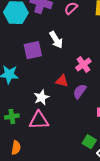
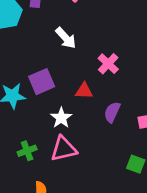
purple square: (33, 50) -> (42, 82), moved
purple semicircle: (80, 91) -> (112, 112), moved

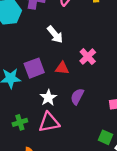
red triangle: (84, 91) -> (62, 68), moved
purple semicircle: (112, 112) -> (77, 96), moved

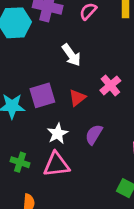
red triangle: (62, 68) -> (77, 98), turned -48
green cross: (20, 122) -> (20, 162), turned 32

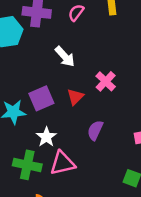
white star: (58, 134) -> (46, 137), moved
green cross: (20, 162) -> (27, 165), size x1.5

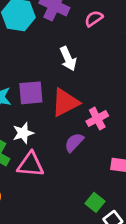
pink cross: (106, 81) -> (97, 119), moved
red triangle: (75, 97) -> (65, 102), size x1.6

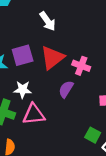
pink cross: (97, 119) -> (81, 66), turned -30
white star: (23, 133) -> (23, 90), turned 30

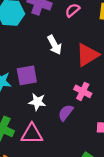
red triangle: (52, 58) -> (87, 55), moved
white star: (23, 90) -> (37, 102), moved

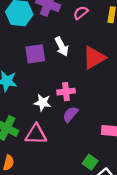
purple square: (27, 75) -> (35, 54), moved
pink cross: (83, 91) -> (66, 92), moved, turned -35

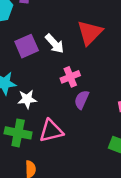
white arrow: (62, 46) -> (55, 44), moved
white star: (43, 103) -> (27, 99), moved

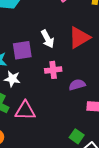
purple square: (27, 46) -> (22, 50), moved
purple semicircle: (82, 100) -> (77, 85), moved, turned 35

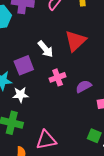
pink triangle: (25, 111) -> (46, 140), moved

